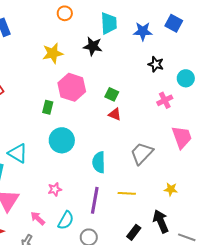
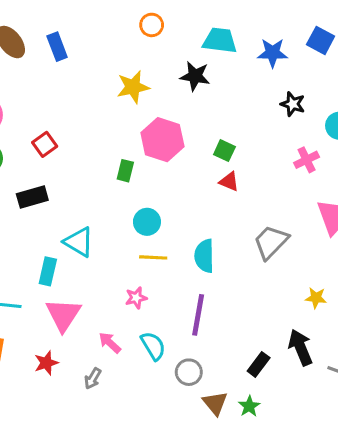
cyan trapezoid: (109, 23) -> (220, 40), turned -80
cyan circle: (62, 140) -> (147, 222), size x0.7
yellow line: (127, 193) -> (153, 257), moved
cyan semicircle: (66, 220) -> (153, 346), turned -60

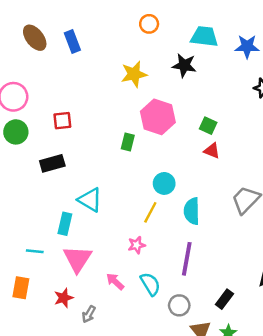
red square: (45, 144) -> (62, 121), turned 30
cyan circle: (147, 222) -> (164, 183), moved
yellow line: (153, 257) -> (150, 212), turned -65
black rectangle: (259, 364) -> (224, 299), moved
gray arrow: (93, 378) -> (89, 314), moved

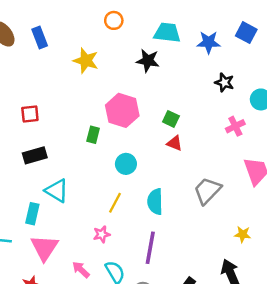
yellow star: (134, 74) -> (86, 61), moved, turned 30
black rectangle: (52, 163) -> (35, 155), moved
cyan circle: (164, 183) -> (126, 164), moved

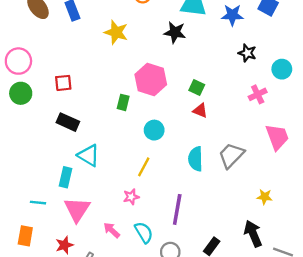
black rectangle: (35, 155) -> (68, 122), turned 40
cyan semicircle: (155, 202) -> (196, 159), moved

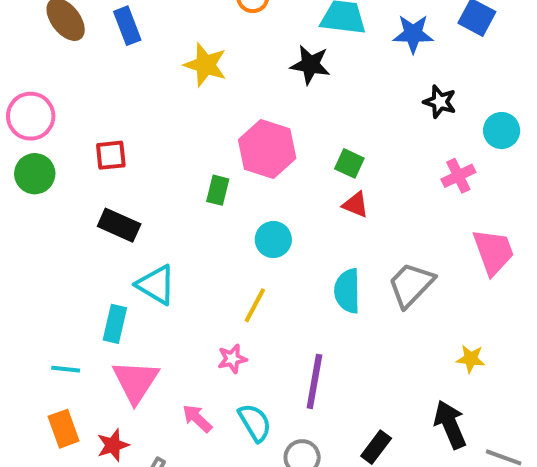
orange rectangle: (25, 236) -> (64, 429), moved, turned -30

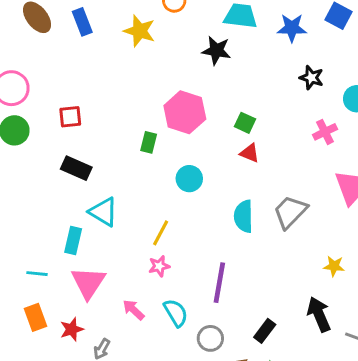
yellow star: (205, 65) -> (140, 31), moved
yellow line: (255, 305) -> (161, 233), moved

